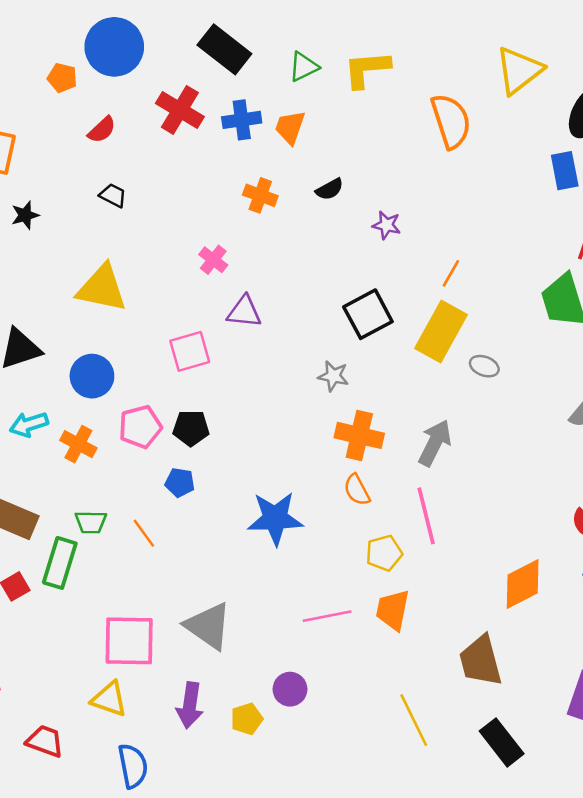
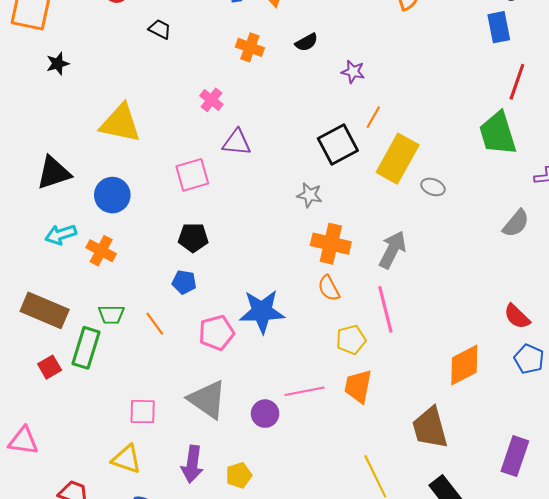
black trapezoid: (113, 195) -> (160, 29), moved
orange line: (451, 273) -> (373, 117), moved
pink pentagon: (140, 427) -> (216, 333), moved
pink square: (129, 641) -> (143, 412), size x0.6
purple circle: (290, 689) -> (265, 414), moved

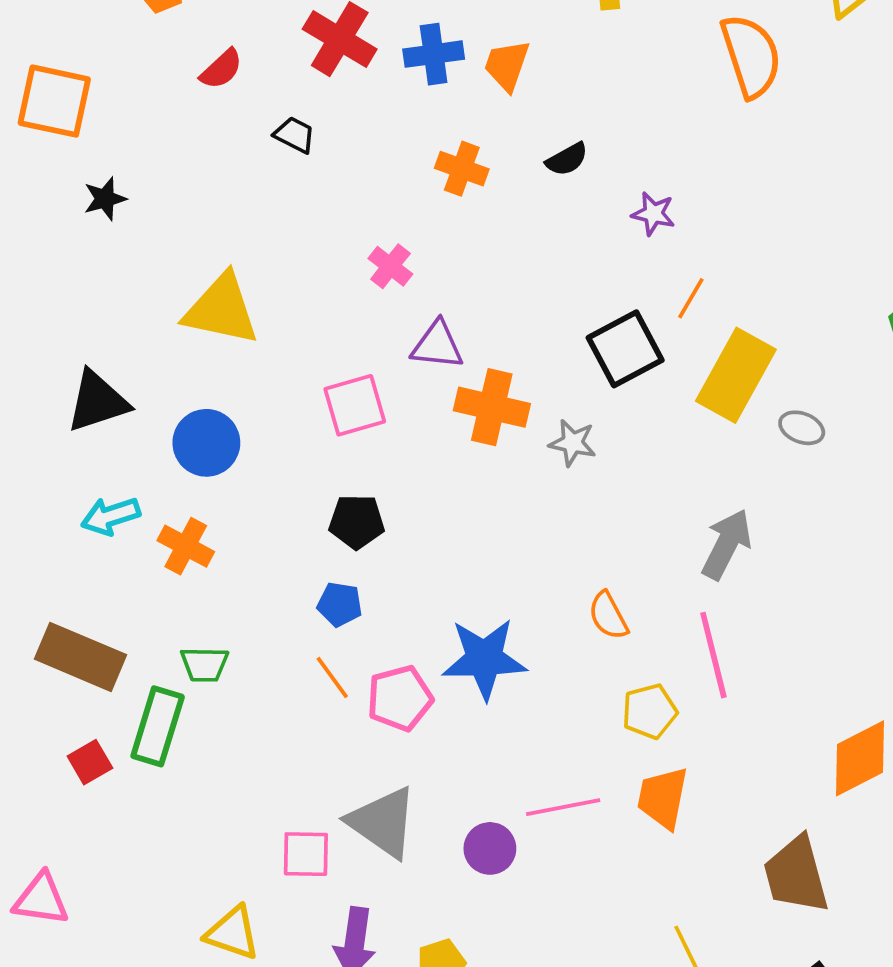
orange cross: (331, 244) -> (492, 407), moved
orange line: (155, 324) -> (332, 678), moved
pink square: (143, 412) -> (306, 854), moved

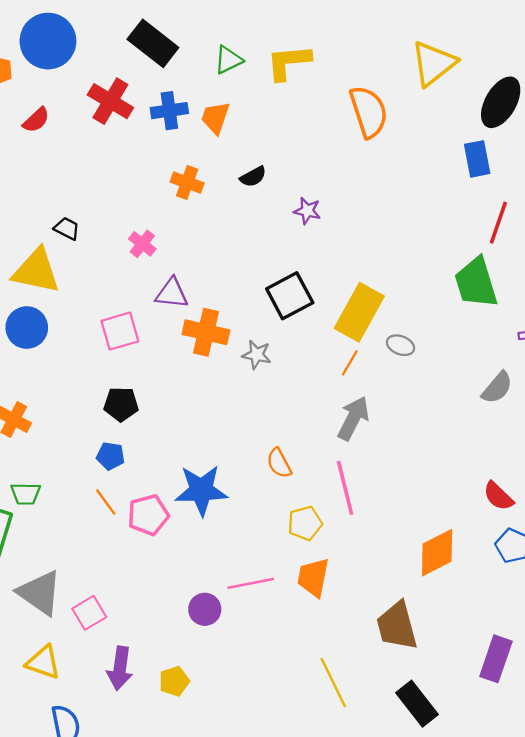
black trapezoid: (295, 135) -> (67, 228), moved
orange line: (691, 298) -> (350, 363), moved
blue circle: (206, 443) -> (27, 328), moved
gray triangle: (383, 822) -> (40, 593), moved
pink square: (306, 854) -> (89, 613), turned -32

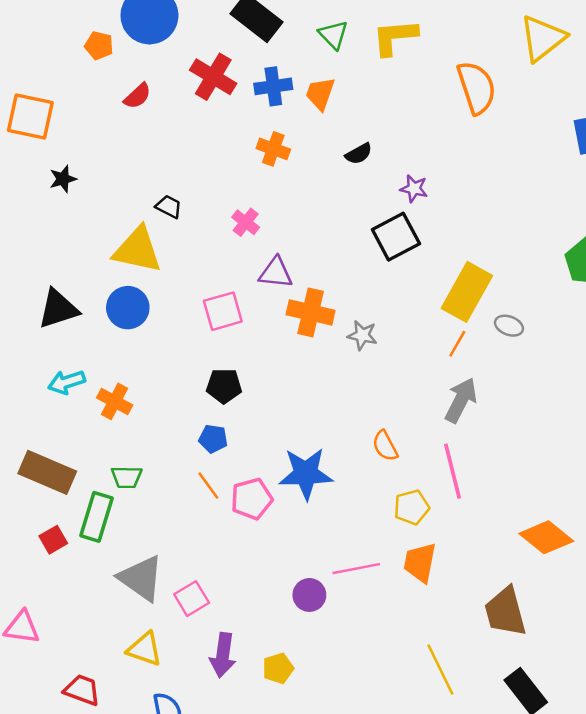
green triangle: (228, 60) -> (333, 35), turned -48
orange cross: (187, 183) -> (273, 149), moved
black square: (290, 296) -> (396, 237), moved
orange diamond: (437, 553) -> (546, 537), turned 66

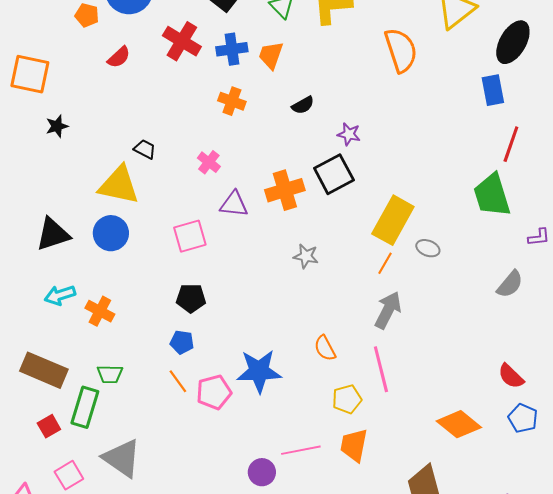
orange cross: (311, 312) -> (285, 190), moved, turned -30
pink square: (192, 599) -> (69, 475), moved

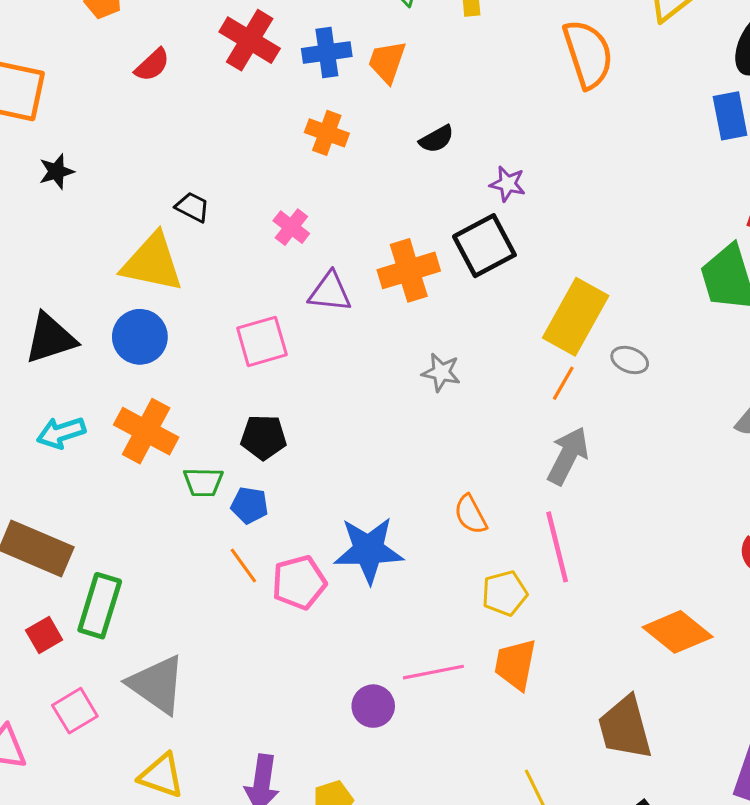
orange cross: (100, 311) -> (146, 431), moved, size x1.4
green trapezoid: (110, 374) -> (203, 482), moved

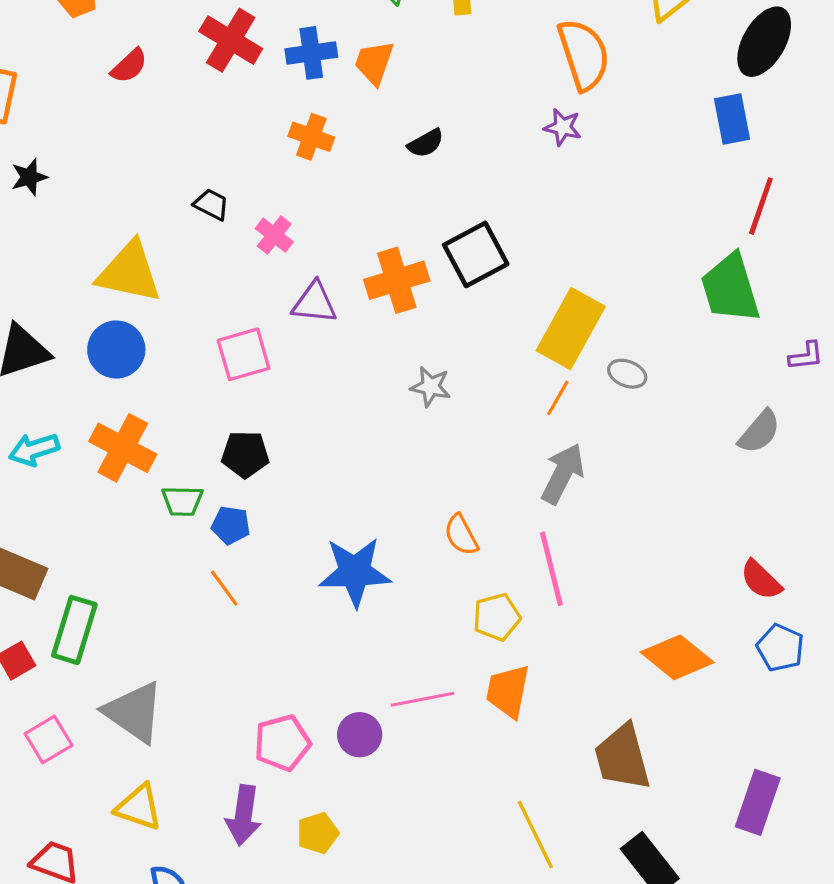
purple star: (508, 184) -> (563, 127), moved
black trapezoid: (192, 207) -> (211, 204), moved
pink pentagon: (299, 582) -> (282, 743), moved

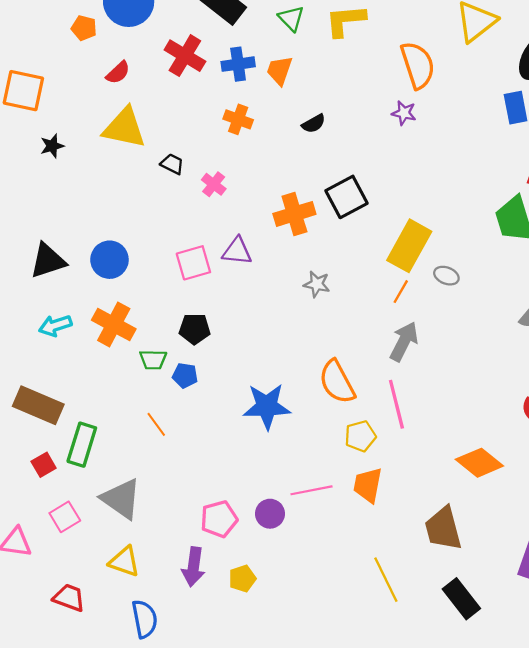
yellow triangle: (129, 272) -> (124, 128), moved
purple triangle: (315, 303) -> (237, 251), moved
orange semicircle: (461, 535) -> (337, 382), size x1.6
orange line: (224, 588) -> (156, 424), moved

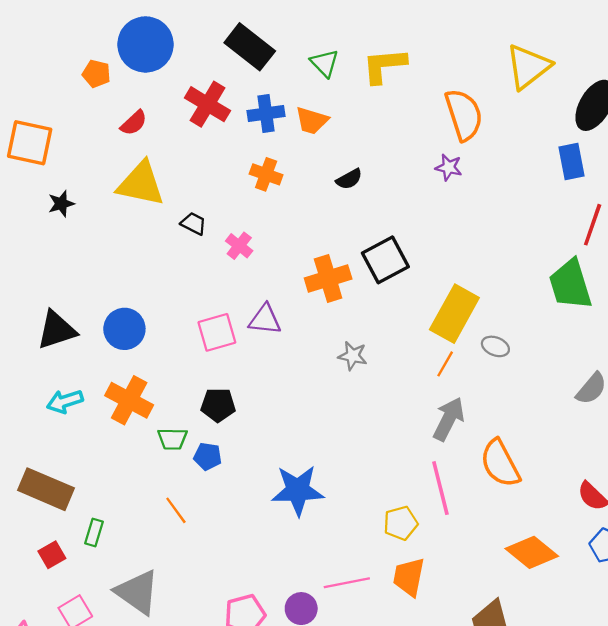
orange trapezoid: (280, 70) -> (312, 121), turned -92
orange semicircle: (337, 382) -> (500, 463), moved
green rectangle: (82, 445) -> (94, 532), size x0.6

